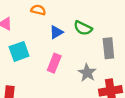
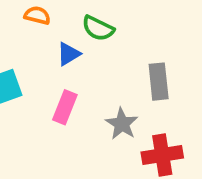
green semicircle: (83, 28) -> (98, 28), moved

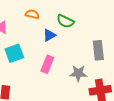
gray star: (122, 124) -> (78, 73), turned -30

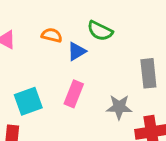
orange semicircle: (32, 14) -> (52, 35), moved
cyan square: (14, 53) -> (28, 101), moved

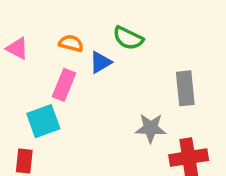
pink rectangle: (74, 94) -> (64, 85), moved

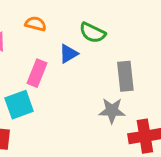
orange semicircle: (71, 43) -> (36, 24), moved
gray rectangle: (185, 88) -> (125, 76), moved

